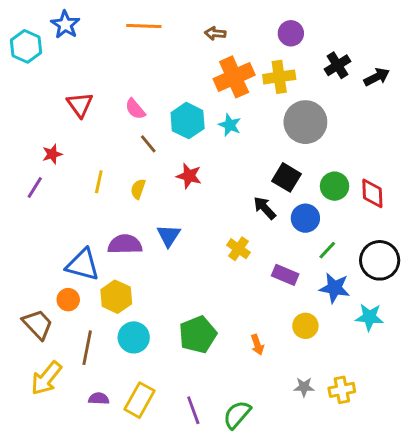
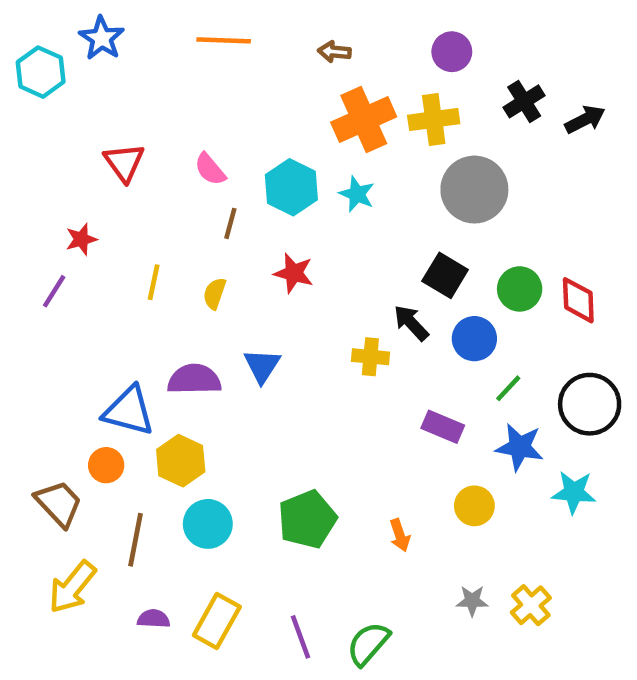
brown line: (148, 144) -> (230, 223), turned 54
yellow cross: (238, 249) -> (370, 357), moved, turned -30
yellow cross: (342, 390) -> (531, 605), turned -30

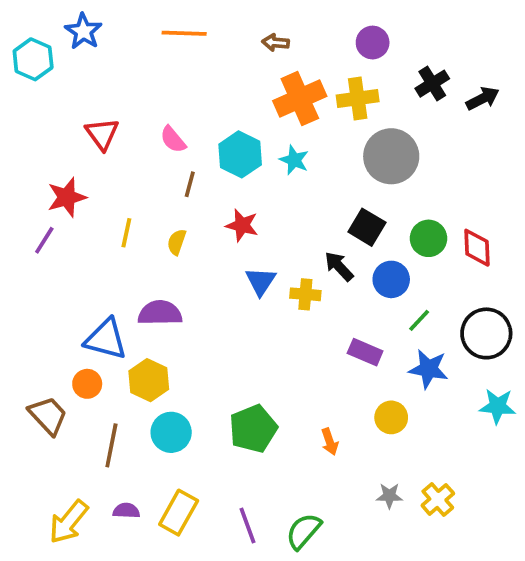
red star: (81, 239) -> (67, 197), size x1.5
blue triangle: (262, 366) -> (261, 281), moved
cyan star: (574, 492) -> (498, 406), moved
yellow arrow: (72, 587) -> (69, 522), moved

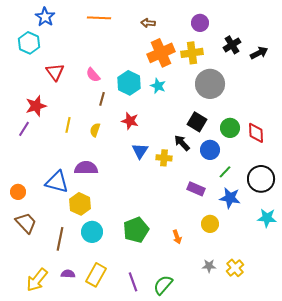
cyan hexagon: (33, 59) -> (29, 43), moved
orange circle: (87, 384) -> (18, 192), moved

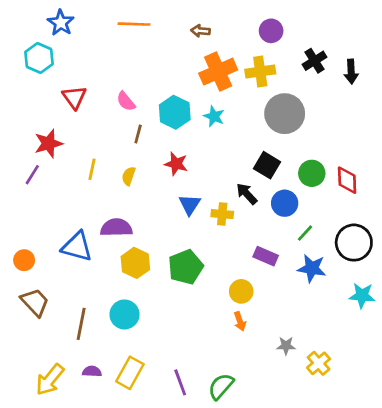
black arrow: (259, 53) -> (351, 72), turned 114
yellow hexagon: (80, 204) -> (135, 263), moved
yellow circle: (210, 224) -> (241, 291), moved
green pentagon: (136, 230) -> (186, 267), moved
gray star: (209, 266) -> (286, 346), moved

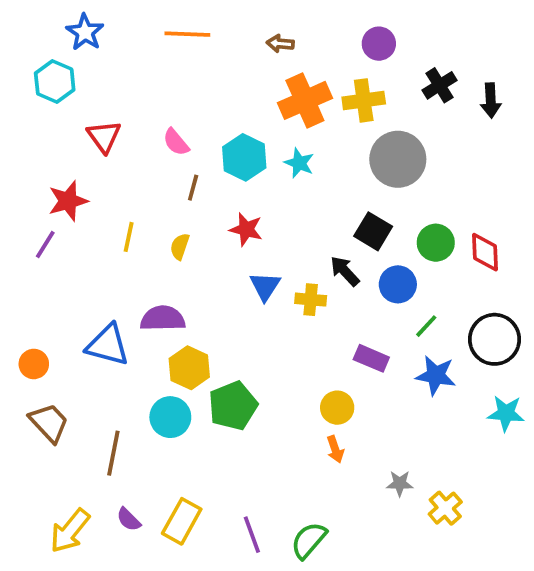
green pentagon: (186, 267) -> (233, 406), moved
cyan circle: (125, 314) -> (170, 417), moved
purple semicircle: (92, 371) -> (129, 519), turned -138

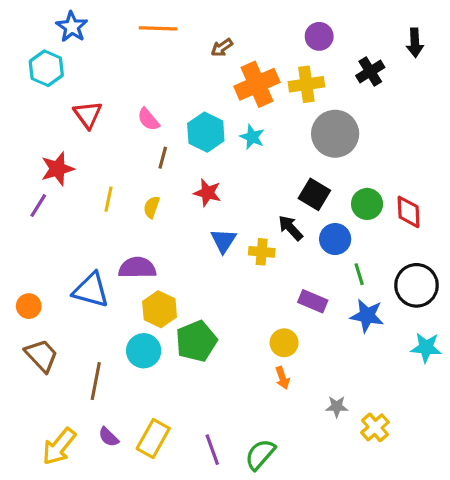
brown arrow: (280, 44) -> (222, 48), moved, turned -40
black arrow: (491, 100) -> (415, 43), moved
green line: (426, 326) -> (359, 274), turned -60

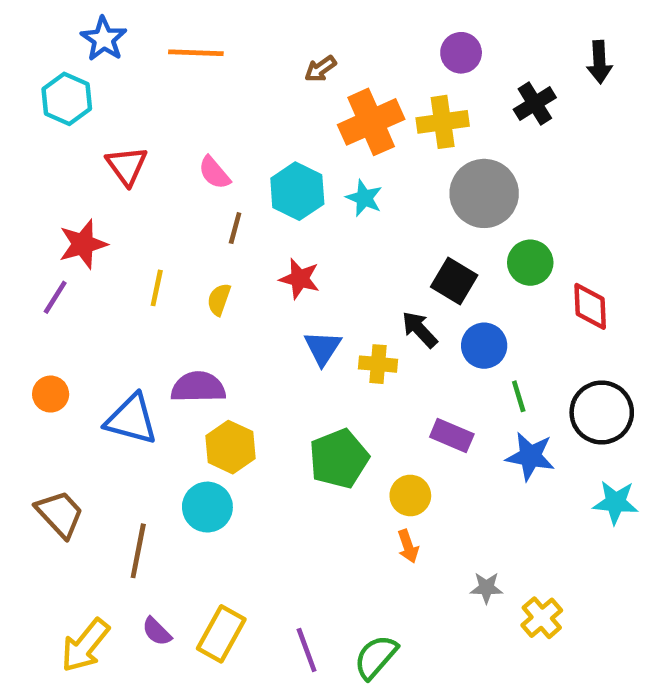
orange line: (158, 28) -> (196, 53), moved
green circle: (367, 204) -> (530, 263), moved
orange circle: (29, 306) -> (51, 394), moved
green pentagon: (196, 341) -> (339, 459), moved

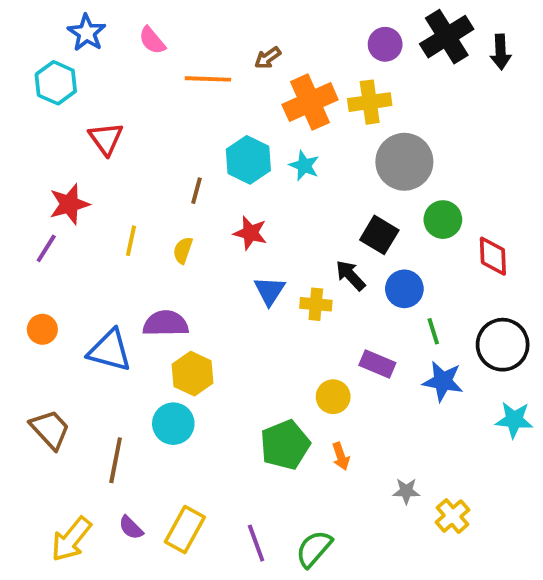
orange line: (196, 53) -> (208, 79), moved
black cross: (535, 103) -> (447, 37), moved, size x1.5
pink semicircle: (214, 173) -> (152, 40), moved
green pentagon: (339, 459) -> (285, 445), moved
yellow circle: (410, 495) -> (333, 397), moved

